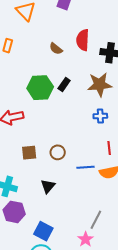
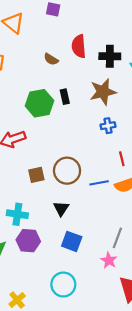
black rectangle: (64, 85) -> (65, 97), turned -40
brown circle: (58, 152) -> (67, 171), size x1.6
blue square: (43, 231) -> (72, 241), moved

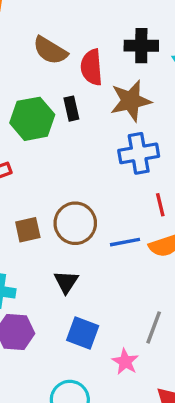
red semicircle: (79, 46) -> (92, 67), moved
brown semicircle: (51, 59) -> (50, 50), size x1.5
blue cross: (108, 126) -> (139, 153), size x1.6
pink star: (109, 260) -> (125, 362), moved

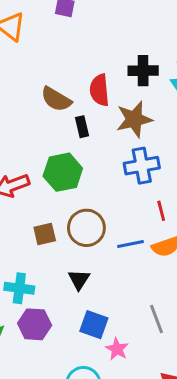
brown semicircle: (50, 50) -> (56, 99), moved
green hexagon: (32, 119) -> (63, 172), moved
gray line: (154, 327) -> (157, 319), turned -40
pink star: (125, 362) -> (117, 349), moved

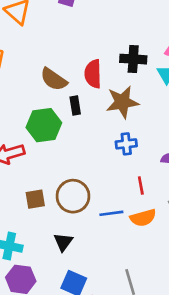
blue cross: (142, 166) -> (126, 144), size x0.7
green hexagon: (63, 172) -> (44, 125), moved

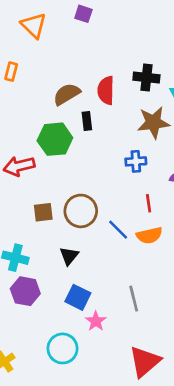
brown semicircle: (54, 79) -> (67, 94), turned 112
brown star: (122, 102) -> (153, 123), moved
blue line: (111, 213) -> (118, 230), turned 50

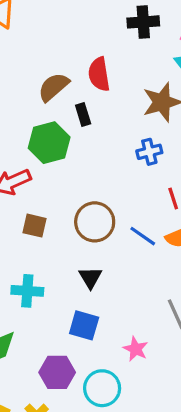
black cross: (146, 77) -> (143, 22), moved
brown square: (43, 212) -> (35, 226), moved, turned 30
purple hexagon: (25, 291) -> (57, 372), moved
blue square: (78, 297) -> (84, 325), moved

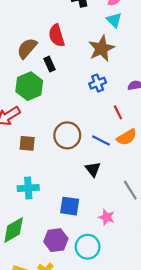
black triangle: (90, 278) -> (93, 169), moved

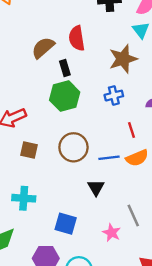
green hexagon: (29, 86) -> (65, 96), moved
blue line: (101, 140) -> (109, 158), turned -42
pink star: (107, 217) -> (112, 233), moved

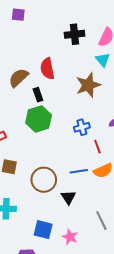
blue cross: (114, 96) -> (82, 127), moved
brown circle: (73, 147) -> (44, 180), moved
pink star: (112, 233) -> (70, 237), moved

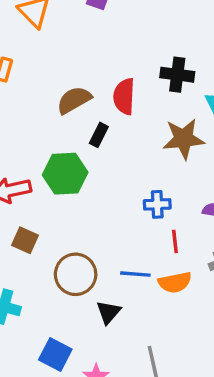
black cross: (75, 34) -> (177, 75), moved
black rectangle: (38, 95) -> (99, 135), turned 32
green hexagon: (39, 119) -> (65, 174), moved

